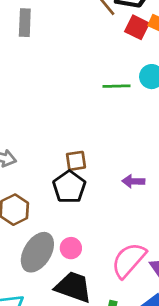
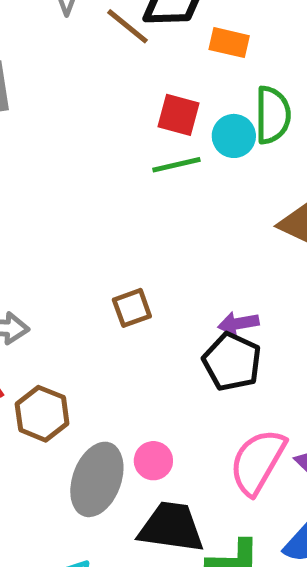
red square: (137, 27) -> (179, 115), moved
black pentagon: (69, 187) -> (232, 362), moved

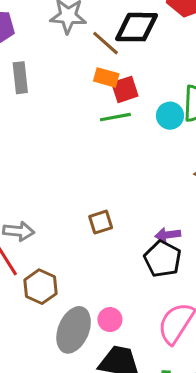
orange rectangle: (229, 43) -> (106, 77), moved
red square: (179, 115) -> (125, 89), moved, turned -36
green line: (176, 165) -> (115, 117), moved

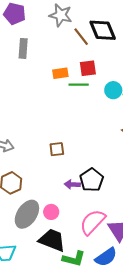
black diamond: (137, 27) -> (103, 30), turned 56
orange rectangle: (106, 77) -> (60, 73), moved, turned -35
purple arrow: (168, 235) -> (72, 184), moved

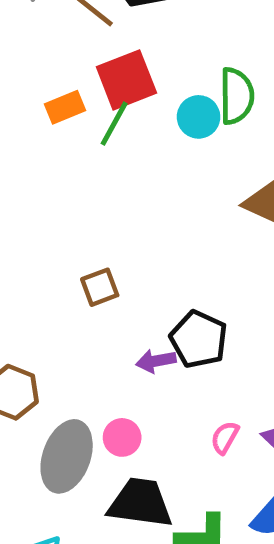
red square: (88, 68) -> (126, 80), size x1.4
green line: (79, 85) -> (114, 124), turned -48
pink semicircle: (93, 222) -> (225, 438), size x0.5

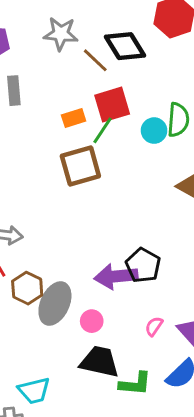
brown square: (100, 287) -> (80, 166), moved, size x1.8
purple arrow: (156, 361) -> (116, 276), size x1.8
gray ellipse: (67, 456) -> (55, 304), moved

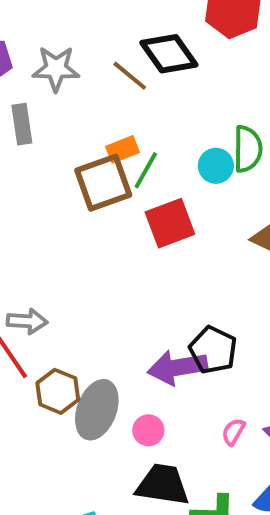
gray star: (61, 34) -> (56, 69), moved
red square: (112, 105) -> (170, 223), moved
orange rectangle: (74, 118) -> (123, 149), moved
brown square: (80, 166) -> (103, 183), moved

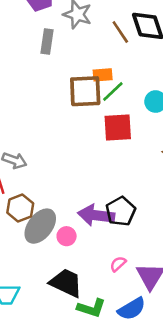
pink circle: (148, 430) -> (67, 236), moved

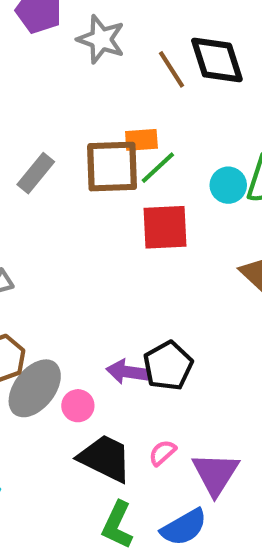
gray rectangle: (47, 41) -> (36, 173), moved, turned 30
purple arrow: (96, 215) -> (127, 372), size x0.7
black trapezoid: (66, 283) -> (105, 458), moved
green L-shape: (91, 308) -> (117, 525), turned 96

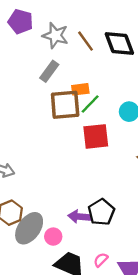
brown line: (172, 69) -> (85, 41), moved
gray rectangle: (36, 173) -> (49, 71), moved

